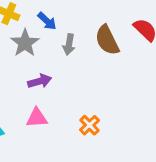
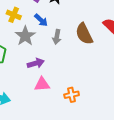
pink triangle: (37, 118) -> (42, 84), moved
orange cross: (90, 125) -> (72, 95), turned 32

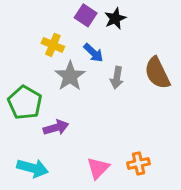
purple arrow: (36, 63) -> (56, 128), moved
pink triangle: (42, 84) -> (98, 168), moved, turned -42

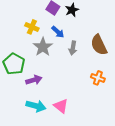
orange cross: (139, 163) -> (98, 78), moved, turned 32
cyan arrow: (33, 168) -> (36, 106), moved
pink triangle: (98, 168) -> (61, 106), turned -35

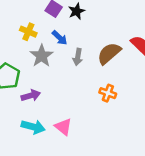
brown semicircle: (99, 45) -> (109, 53), turned 75

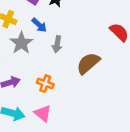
brown semicircle: (109, 53) -> (88, 63), moved
orange cross: (108, 93) -> (45, 84), moved

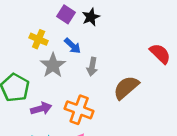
orange cross: (45, 84) -> (79, 110), size x1.5

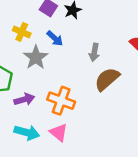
gray arrow: (92, 67) -> (94, 52), moved

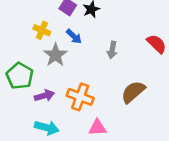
brown semicircle: (107, 79) -> (133, 92), moved
pink triangle: (59, 133) -> (97, 128), moved, turned -42

